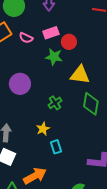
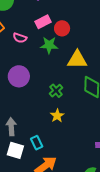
pink semicircle: (26, 38) -> (20, 38), moved
yellow star: (43, 129) -> (57, 116), moved
cyan rectangle: (56, 147) -> (37, 143), moved

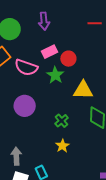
pink semicircle: (20, 38) -> (26, 67), size x1.6
green star: (49, 45) -> (55, 75), turned 30

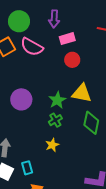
pink rectangle: (50, 52) -> (67, 39), moved
pink semicircle: (26, 67) -> (32, 47), moved
green star: (55, 75) -> (57, 100), moved

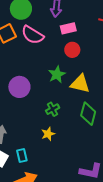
green star: (57, 100) -> (57, 74), moved

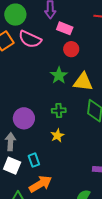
pink rectangle: (68, 28) -> (65, 28), turned 42
purple circle: (19, 87) -> (24, 118), moved
green cross: (52, 109) -> (59, 110), turned 32

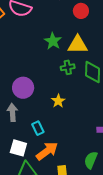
red circle: (71, 49) -> (81, 11), moved
green cross: (59, 110) -> (68, 67), moved
white square: (12, 166) -> (18, 148), moved

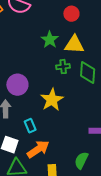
red circle: (81, 11) -> (71, 14), moved
yellow star: (58, 101) -> (52, 100), size x1.6

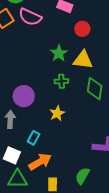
green cross: (63, 67) -> (61, 81), moved
yellow star: (52, 100) -> (57, 113), size x0.7
cyan rectangle: (30, 126) -> (34, 138), turned 48

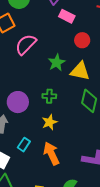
pink semicircle: (30, 17) -> (26, 44), moved, turned 105
green cross: (61, 81) -> (49, 96), moved
orange arrow: (40, 162) -> (51, 153), moved, turned -90

